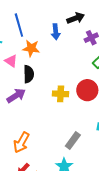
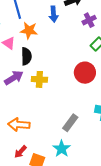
yellow cross: (61, 94) -> (39, 79), moved
orange arrow: (21, 142) -> (19, 125), turned 65

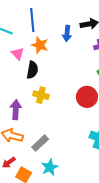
purple arrow: (14, 78) -> (16, 110), moved, turned -66
gray rectangle: (70, 123) -> (40, 143), moved

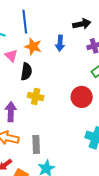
blue arrow: (67, 33) -> (60, 43), moved
gray rectangle: (40, 143) -> (36, 144), turned -48

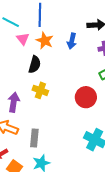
pink triangle: (11, 56) -> (23, 39), moved

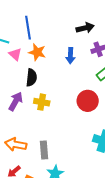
blue arrow: (72, 41) -> (70, 56), moved
purple arrow: (14, 102) -> (16, 101), moved, turned 30

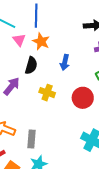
blue arrow: (70, 56) -> (65, 62), moved
yellow cross: (42, 102) -> (47, 93), moved

